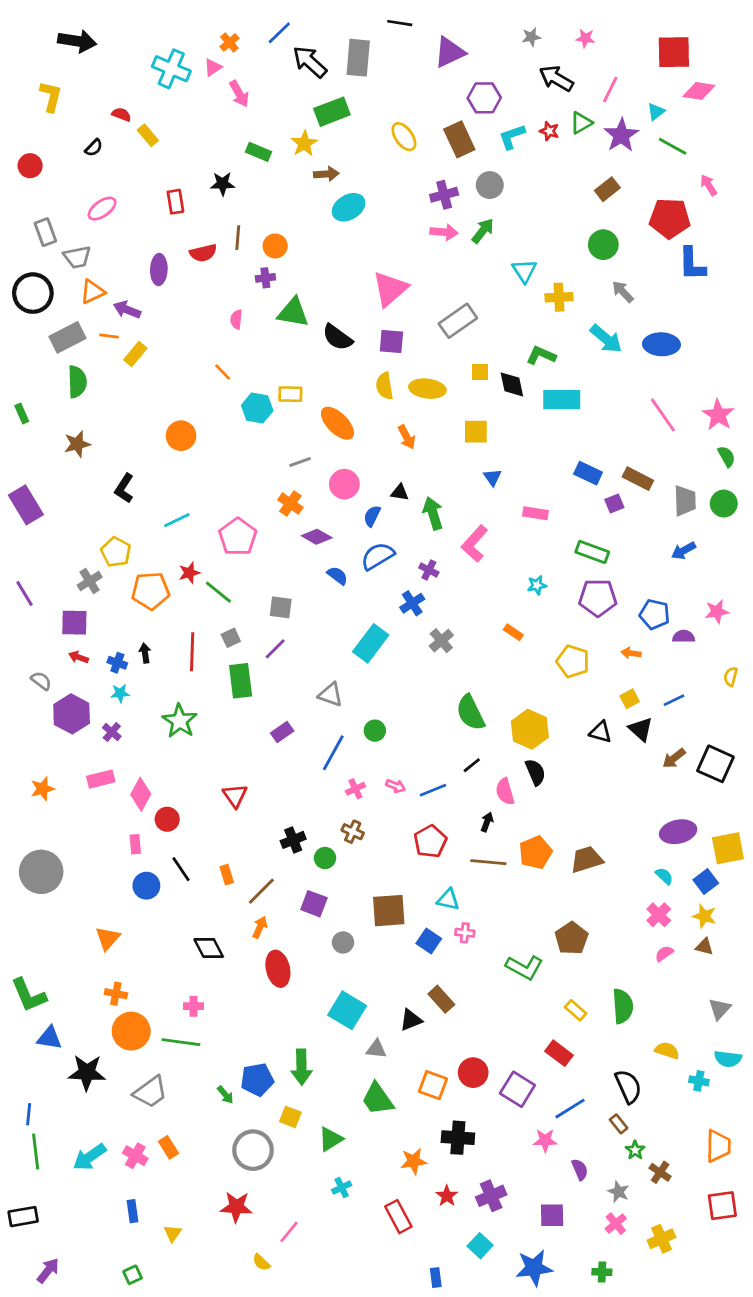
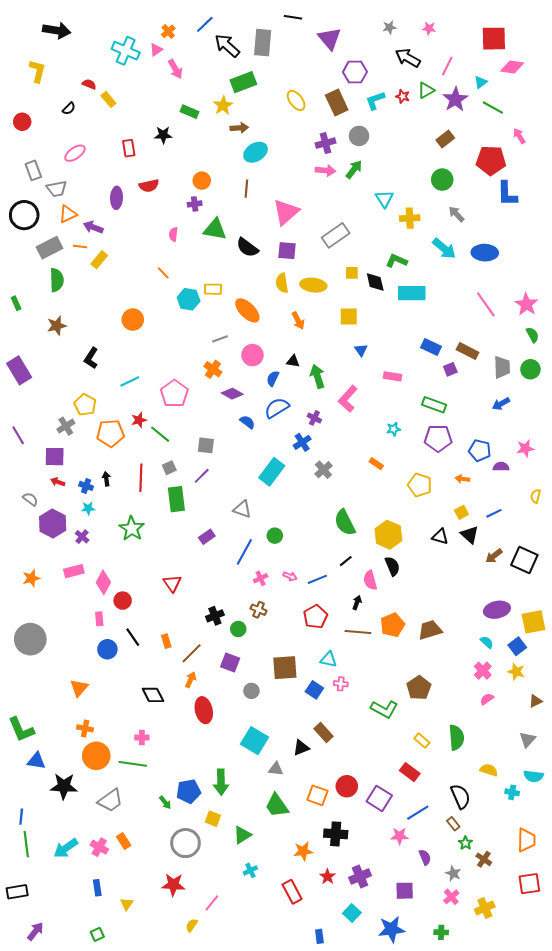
purple triangle: (450, 52) -> (330, 39), turned -45
brown line: (238, 238) -> (246, 189), moved
brown triangle: (704, 947) -> (536, 701), moved, turned -40
yellow semicircle: (261, 1262) -> (192, 925), turned 80

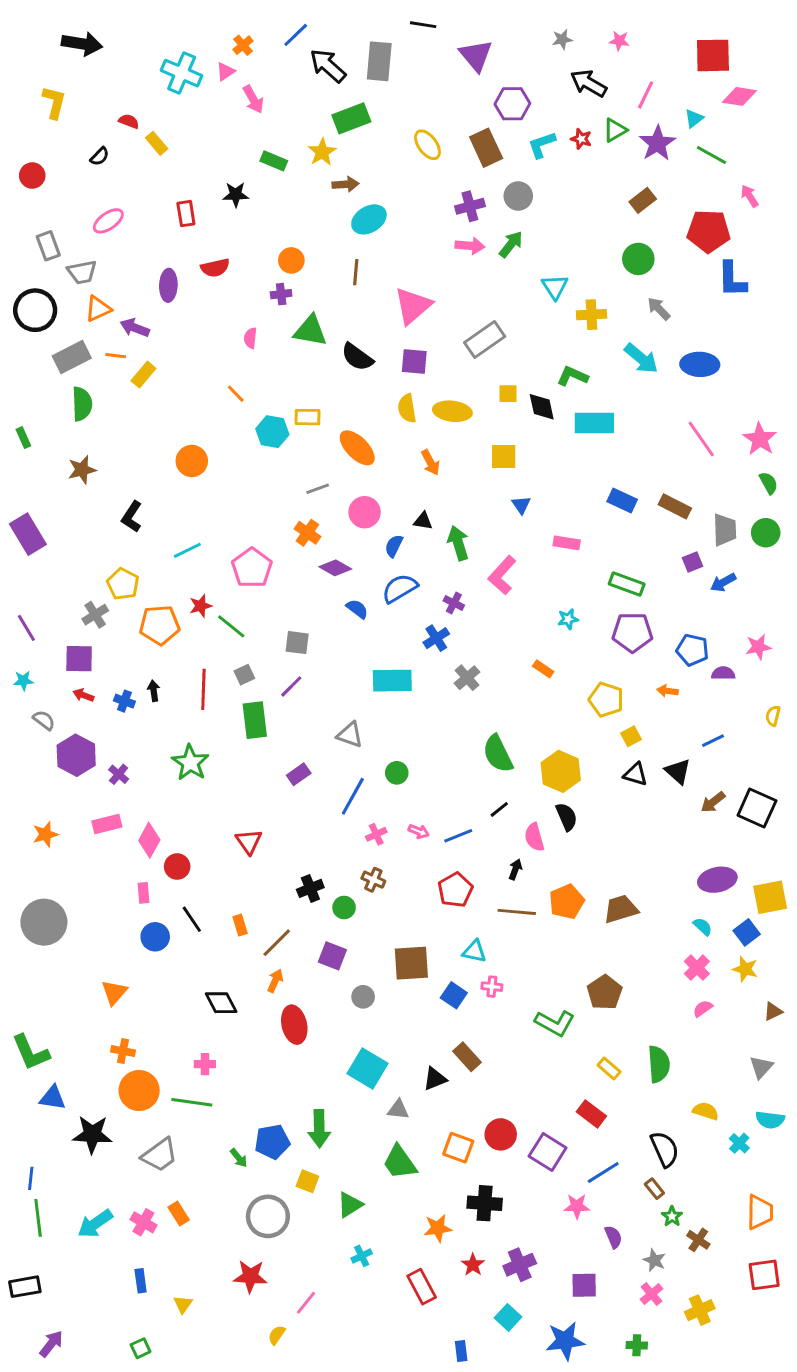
purple square: (450, 369) -> (692, 562), moved
cyan rectangle: (272, 472) -> (392, 681), turned 52
cyan star: (88, 508) -> (23, 681), moved
yellow square: (461, 512) -> (631, 736), moved
cyan cross: (512, 792) -> (739, 1143), turned 32

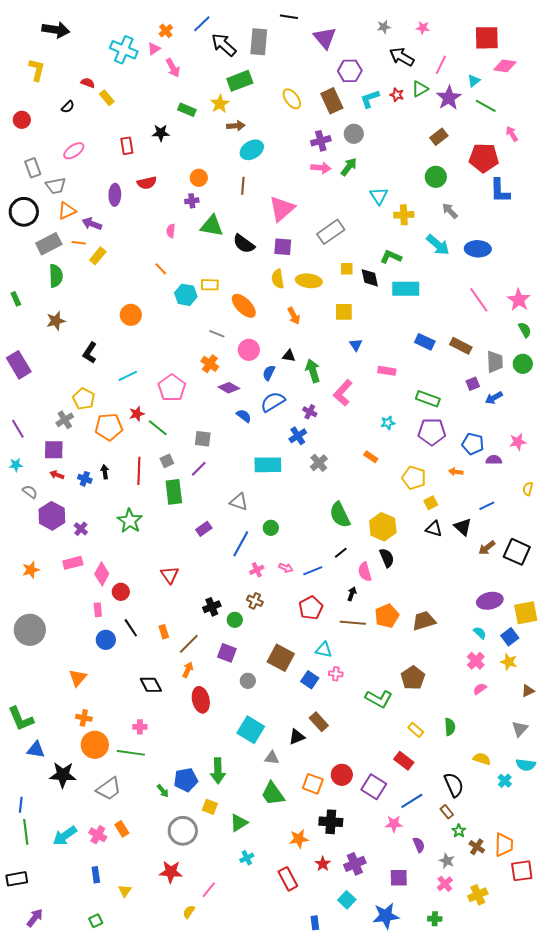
gray line: (318, 489) -> (217, 334), turned 42
brown square: (411, 963) -> (281, 658), turned 32
green semicircle: (659, 1064) -> (450, 727), size x0.7
orange trapezoid: (760, 1212) -> (504, 845), moved

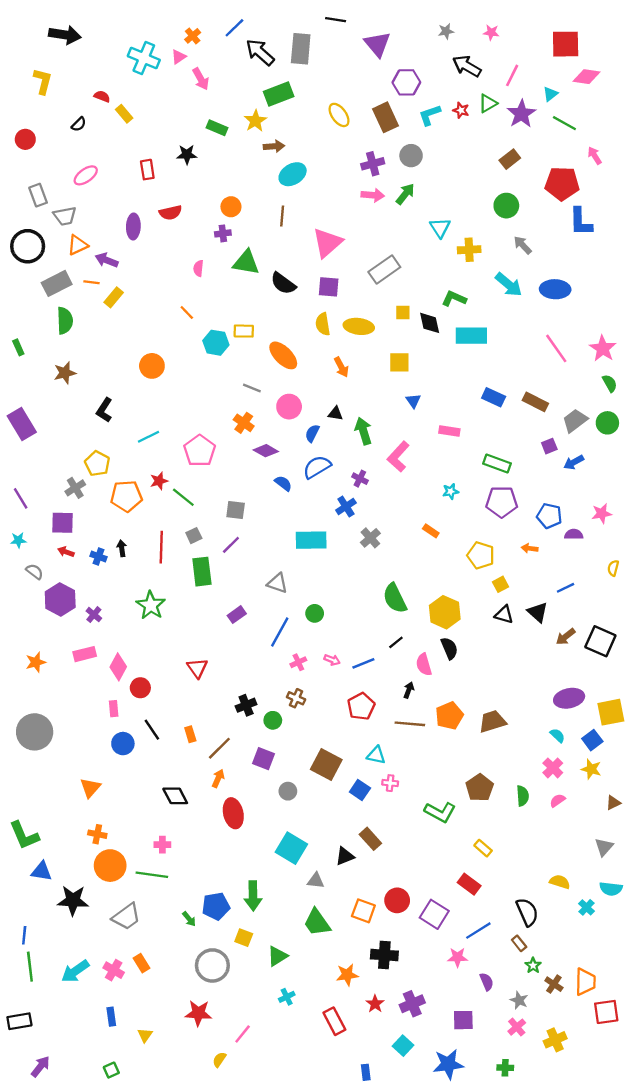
gray trapezoid: (495, 362) -> (575, 421), turned -125
green semicircle: (450, 727) -> (523, 796), moved

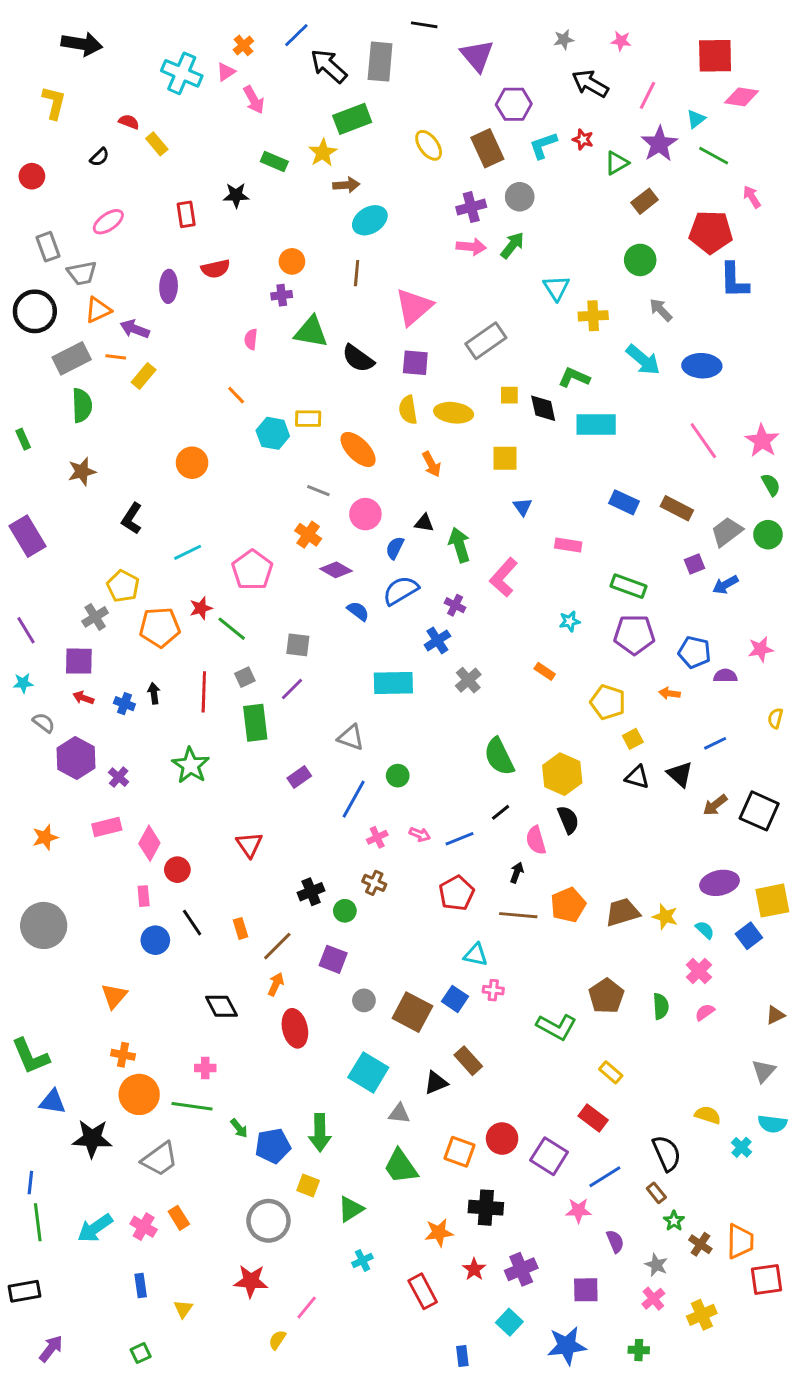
green triangle: (488, 103) -> (617, 163), moved
brown square: (326, 764) -> (412, 1012), moved
yellow star: (591, 769) -> (665, 917), moved
green arrow: (189, 919) -> (239, 1128), moved

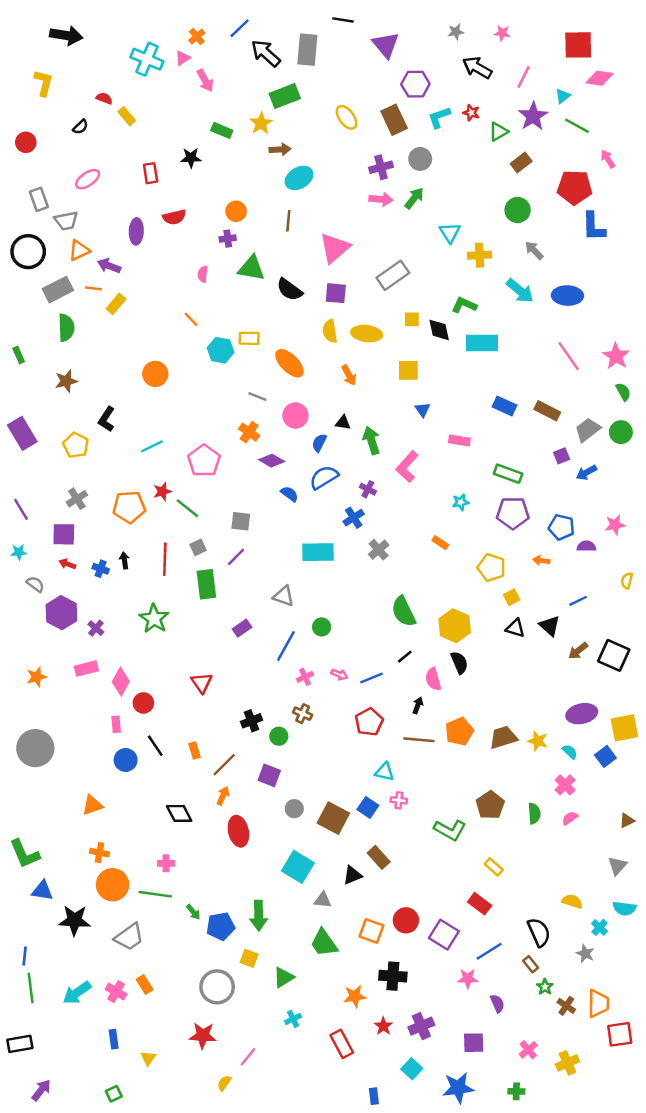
yellow pentagon: (123, 586) -> (76, 445), moved
orange triangle: (114, 996) -> (92, 805), turned 30
gray star: (656, 1265) -> (585, 954), moved

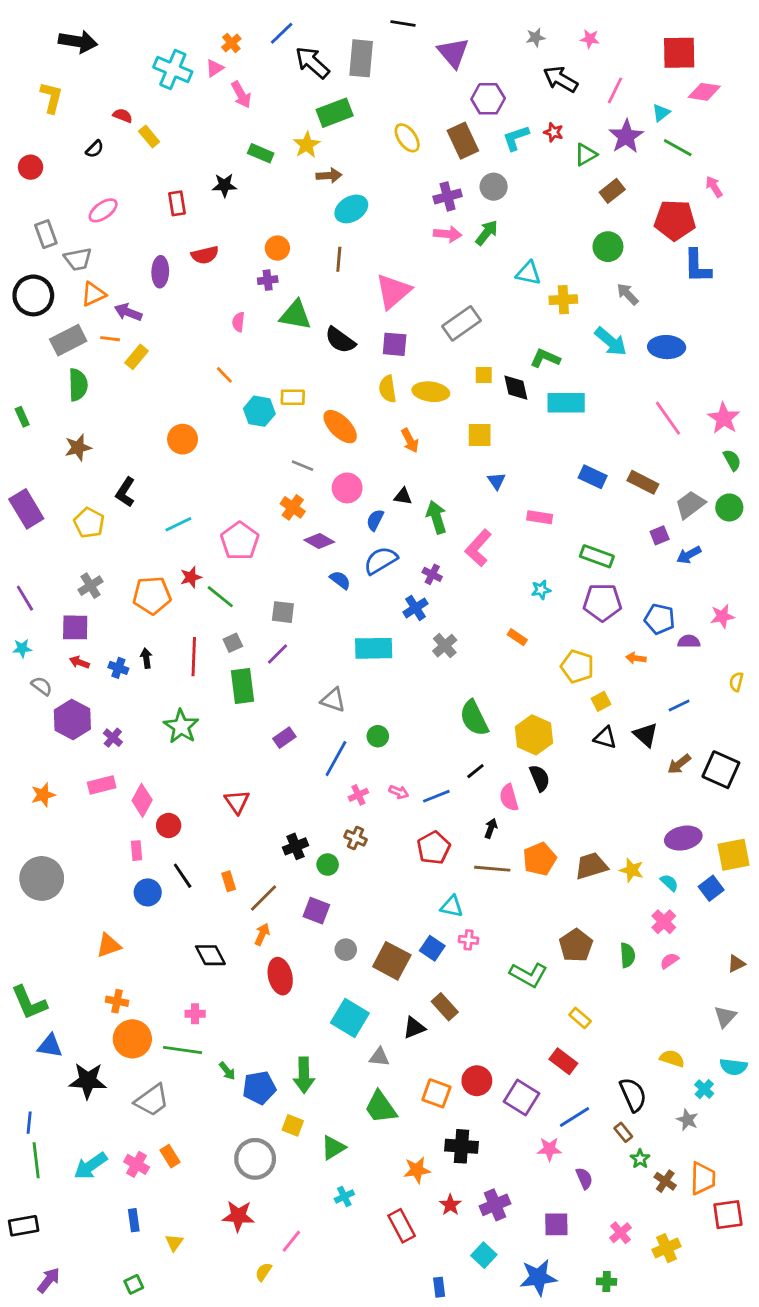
cyan triangle: (450, 233) -> (528, 273), turned -45

